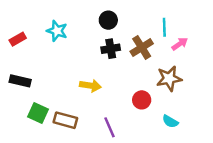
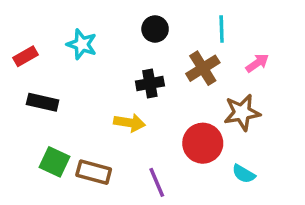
cyan line: (164, 27) -> (222, 29), moved
black cross: (111, 49) -> (150, 84), moved
black rectangle: (20, 81) -> (43, 102), moved
red circle: (142, 100) -> (203, 143), size x1.5

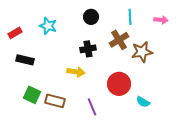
pink arrow: (257, 63) -> (161, 20), moved, turned 40
brown star: (242, 112) -> (142, 52), moved

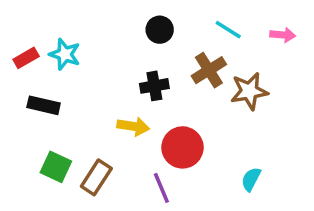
cyan line: (130, 17) -> (228, 30), turned -56
cyan star: (48, 26) -> (65, 54), moved
red circle: (119, 84) -> (182, 147), moved
brown rectangle: (55, 101) -> (96, 177), turned -72
cyan semicircle: (143, 102) -> (251, 179), turned 88

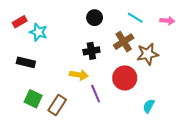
red rectangle: (26, 58) -> (20, 22), moved
red circle: (182, 147) -> (125, 78), moved
purple line: (161, 188) -> (96, 94), moved

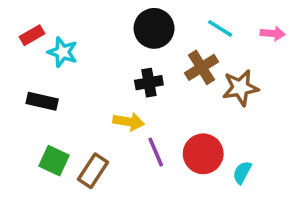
black circle: (95, 18) -> (154, 28), size x1.5
red circle: (125, 78) -> (203, 154), moved

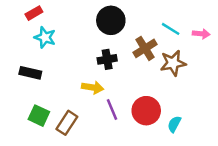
cyan line: (220, 28) -> (171, 29), moved
pink arrow: (273, 33) -> (201, 34), moved
red rectangle: (32, 35) -> (34, 13), moved

